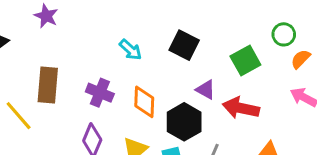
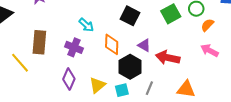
cyan arrow: (130, 50) -> (86, 25), moved
green square: (245, 60) -> (171, 14), moved
orange diamond: (144, 102) -> (112, 44), moved

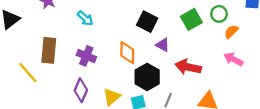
cyan arrow: (86, 25) -> (85, 18), moved
purple triangle: (144, 45) -> (163, 45), moved

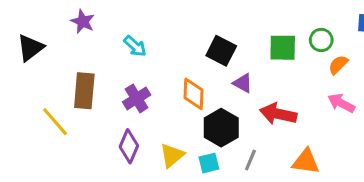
green square: (191, 19) -> (283, 48), turned 30
purple cross: (86, 56) -> (137, 98), turned 36

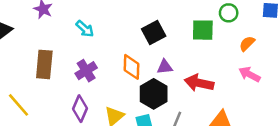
green circle: (321, 40) -> (229, 13), moved
black square: (221, 51) -> (154, 33), turned 35
purple triangle: (243, 83) -> (165, 67), moved, turned -35
yellow line: (55, 122) -> (19, 105), moved

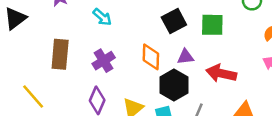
green square: (203, 30) -> (212, 25), moved

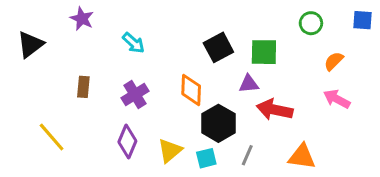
brown rectangle: (60, 54) -> (83, 87), size x0.6
purple triangle: (185, 57) -> (249, 84), moved

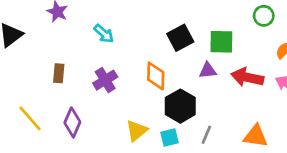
red arrow: (275, 110) -> (247, 77), moved
purple diamond: (127, 142) -> (72, 122), moved

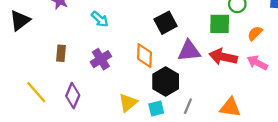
green square: (221, 42) -> (220, 24), moved
purple triangle: (208, 70) -> (189, 51), size x1.5

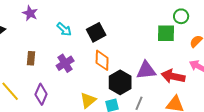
black square: (166, 23) -> (96, 32), moved
purple triangle: (189, 51) -> (146, 70), moved
red arrow: (223, 57) -> (173, 76), moved

